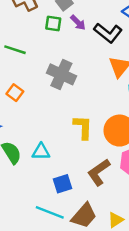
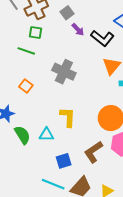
green square: (53, 24) -> (36, 33), moved
yellow L-shape: (83, 127) -> (68, 117), moved

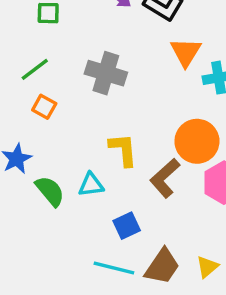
green line: (26, 51) -> (35, 69), moved, turned -48
brown L-shape: (93, 152) -> (165, 178), moved

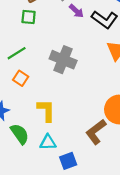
yellow L-shape: (123, 150) -> (46, 111), moved
cyan triangle: (91, 185) -> (48, 142), moved

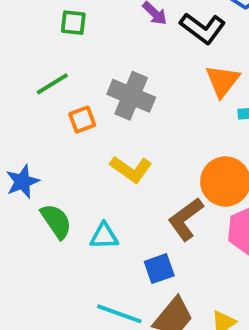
orange square: (21, 78) -> (82, 120), moved, turned 35
yellow L-shape: (46, 111) -> (131, 169), moved, turned 125
blue square: (68, 161) -> (159, 269), moved

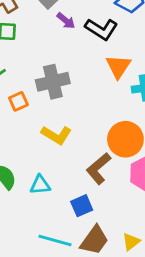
gray cross: (131, 96) -> (53, 82), turned -32

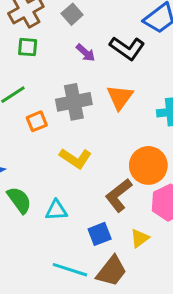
purple arrow: (66, 21) -> (86, 53), moved
orange triangle: (118, 66) -> (120, 97), moved
yellow triangle: (131, 242) -> (140, 238), moved

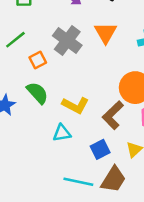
gray cross: (74, 102) -> (67, 41), turned -36
yellow L-shape: (76, 158) -> (75, 105), moved
green semicircle: (19, 200) -> (37, 93), moved

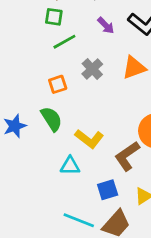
orange triangle: (106, 33) -> (134, 68), turned 30
green line: (15, 40) -> (64, 42), moved
gray cross: (67, 41) -> (92, 69), size x0.7

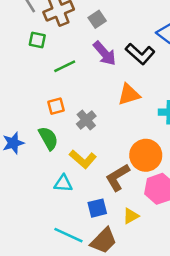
green square: (54, 17) -> (37, 40), moved
purple arrow: (106, 25) -> (105, 53), size x1.5
gray cross: (92, 69) -> (86, 120), moved

